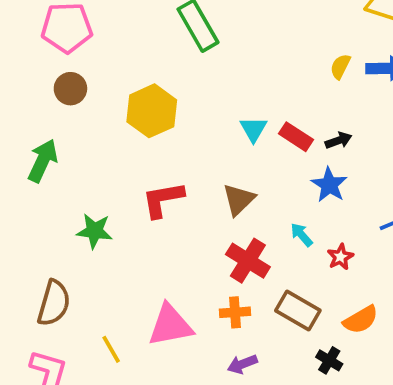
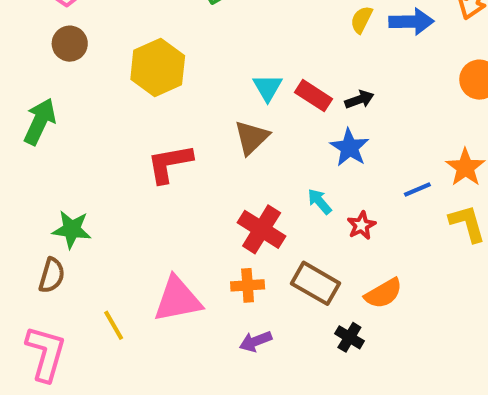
brown triangle: (239, 200) -> (252, 137), moved
green star: (94, 231) -> (72, 229), moved
brown semicircle: (54, 303) -> (52, 275), size x0.7

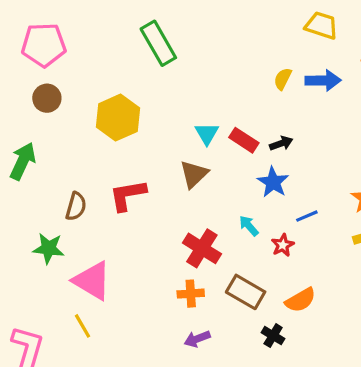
blue line: (417, 189) -> (307, 216), moved
brown semicircle: (52, 275) -> (76, 206), moved
pink triangle: (178, 299) -> (92, 281), moved, turned 42

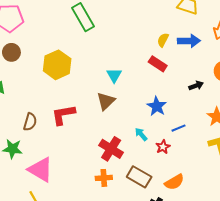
red rectangle: (244, 140) -> (158, 64), moved
black arrow: (281, 143) -> (196, 86), moved

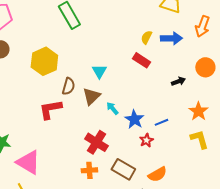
blue star: (157, 106) -> (134, 119), moved
brown semicircle: (30, 122) -> (68, 86), moved
cyan arrow: (141, 134) -> (112, 108), moved

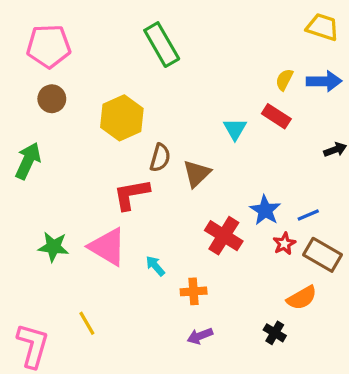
cyan triangle: (99, 71) -> (235, 129), moved
cyan arrow: (112, 108) -> (155, 266), moved
red cross: (96, 142) -> (224, 236), moved
pink triangle: (28, 162) -> (108, 247), moved
brown rectangle: (123, 169) -> (323, 255), moved

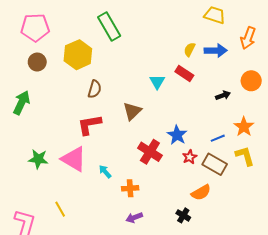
yellow hexagon: (122, 118) -> (78, 55), moved
brown semicircle: (160, 158) -> (95, 89), moved
blue line: (308, 215) -> (218, 138), moved

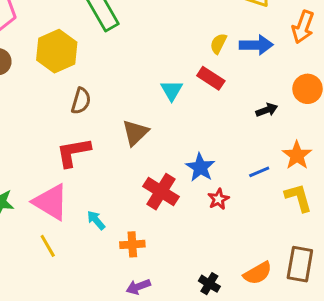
brown rectangle: (215, 164) -> (300, 264), moved, turned 70
orange semicircle: (201, 192) -> (258, 273), moved
yellow line: (60, 209) -> (48, 246), moved

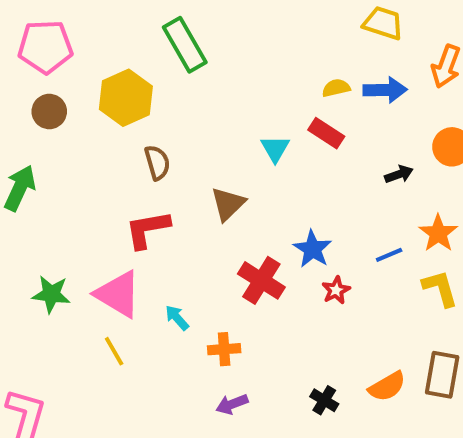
yellow semicircle: (218, 44) -> (336, 88), turned 50
brown semicircle: (81, 101) -> (157, 163), turned -32

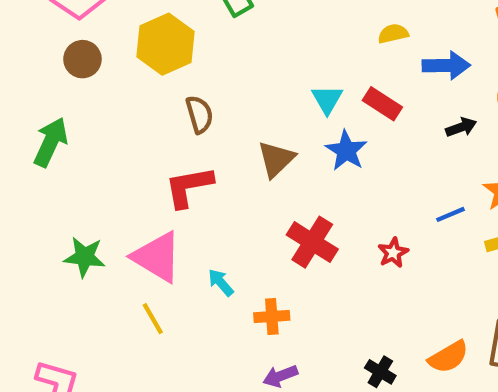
blue arrow: (385, 90) -> (446, 65), moved
red rectangle: (326, 133) -> (382, 104), moved
blue star: (312, 249) -> (346, 151), moved

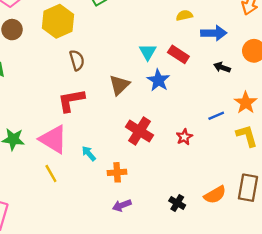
black arrow: (461, 127) -> (222, 67), turned -140

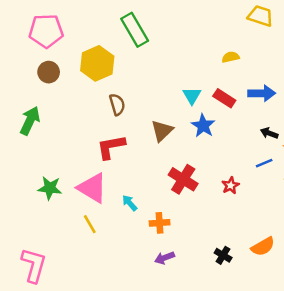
blue arrow: (214, 33) -> (262, 93), moved
black arrow: (222, 67) -> (269, 133), moved

